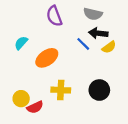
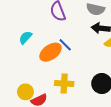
blue line: (83, 44) -> (65, 45), moved

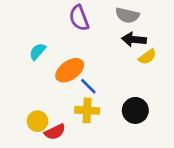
blue line: (65, 45) -> (88, 86), moved

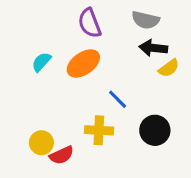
orange ellipse: (70, 70) -> (83, 63), moved
blue line: (88, 86) -> (118, 99), moved

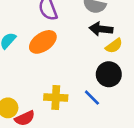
blue line: (118, 99) -> (92, 98), moved
black circle: (155, 130) -> (109, 74), moved

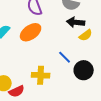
black circle: (109, 74) -> (84, 70), moved
blue line: (92, 98) -> (65, 57), moved

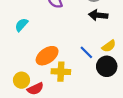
orange ellipse: (31, 32) -> (47, 56), moved
yellow semicircle: (86, 35) -> (109, 46), moved

